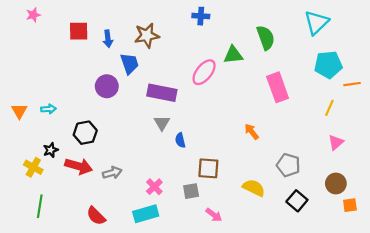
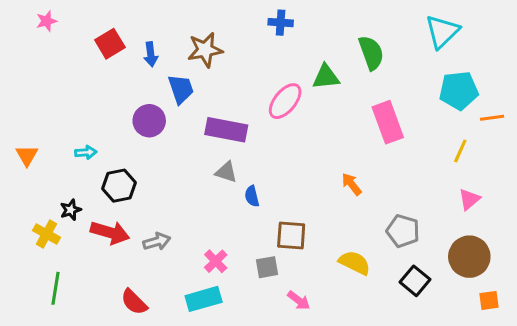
red square: (79, 31) -> (110, 44), turned -30
cyan arrow: (48, 109) -> (86, 152), moved
gray triangle: (162, 123) -> (226, 172), turned -42
brown circle: (336, 183) -> (469, 257), size x1.4
orange square: (350, 205) -> (489, 300), moved

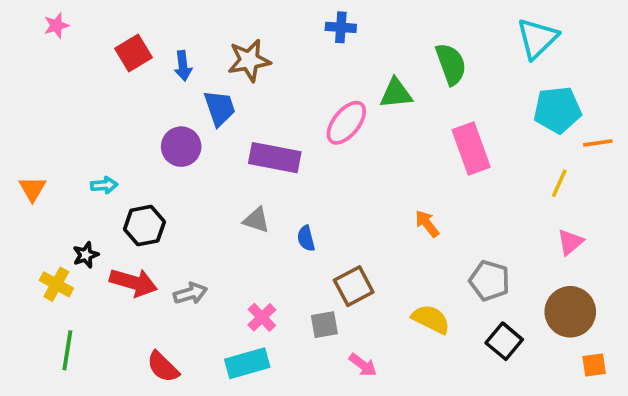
gray triangle: (226, 172) -> (256, 220), moved
brown square: (291, 235) -> (354, 286), turned -32

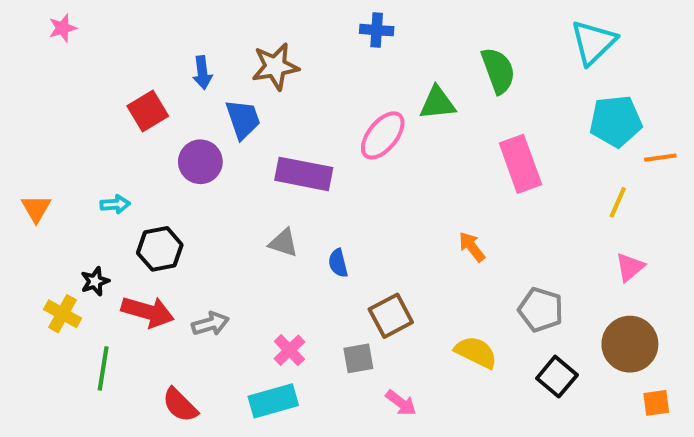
red square: (133, 53) -> (148, 111), moved
green line: (67, 350) -> (103, 368), moved

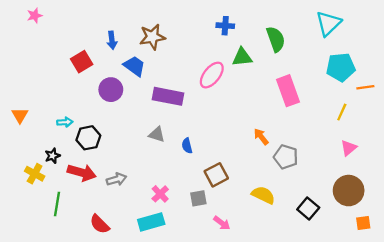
blue cross: (377, 30) -> (225, 26), moved
blue trapezoid: (243, 119) -> (134, 66), turned -35
cyan arrow: (115, 204) -> (65, 122), moved
gray pentagon: (541, 310) -> (286, 157), moved

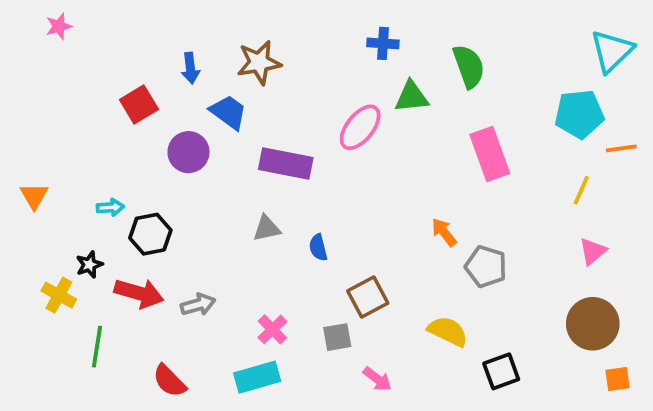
cyan triangle: (328, 23) -> (612, 51), moved
gray triangle: (157, 134) -> (267, 228), turned -30
black square: (308, 208) -> (501, 371), moved, turned 30

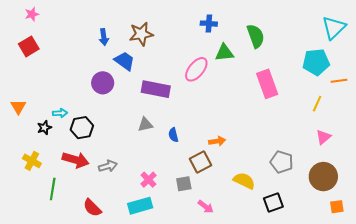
red square: (139, 104) -> (29, 46), moved
orange arrow: (444, 232) -> (217, 141), moved, turned 119
black star: (89, 265) -> (44, 128), moved
gray pentagon: (486, 267) -> (282, 162), moved

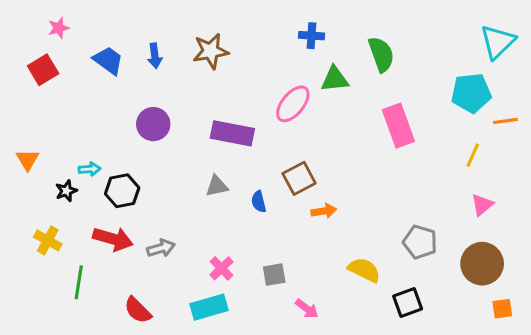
pink star: (32, 14) -> (59, 28), moved
blue trapezoid: (125, 61) -> (108, 60), moved
brown square: (201, 162) -> (299, 178), moved

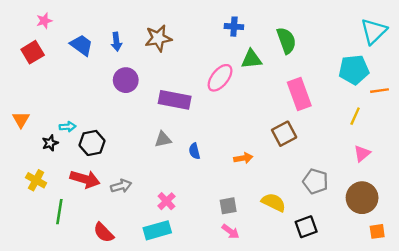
purple circle: (153, 124) -> (126, 80), moved
brown square: (299, 178) -> (284, 134), moved
gray square: (274, 275) -> (228, 206), moved

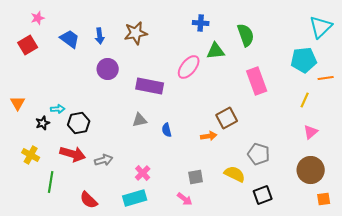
brown square: (284, 134) -> (227, 118), moved
gray pentagon: (315, 181) -> (259, 154), moved
pink arrow: (230, 231) -> (185, 199), moved

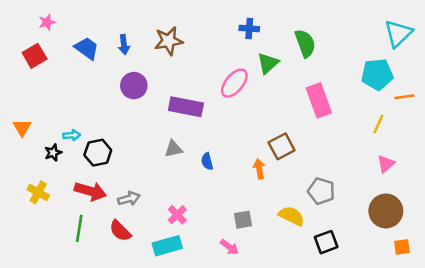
green triangle: (216, 51) -> (268, 63), turned -36
orange arrow: (209, 136) -> (259, 169), turned -91
green line: (51, 182) -> (79, 228), moved
red semicircle: (89, 200) -> (120, 231), moved

